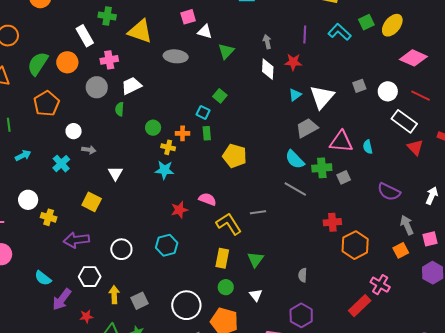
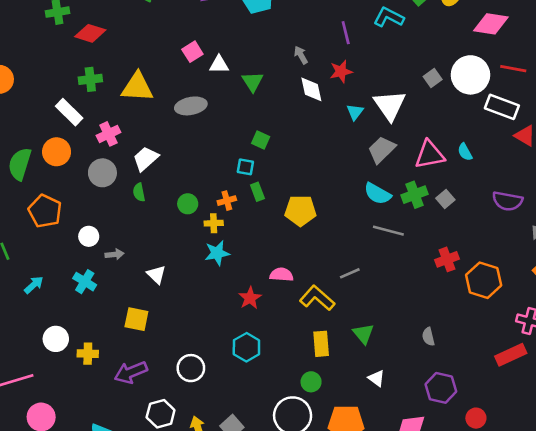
white circle: (388, 91) -> (470, 75), size x1.5
green circle: (226, 287) -> (311, 382), moved
red rectangle: (360, 306) -> (511, 355), turned 35

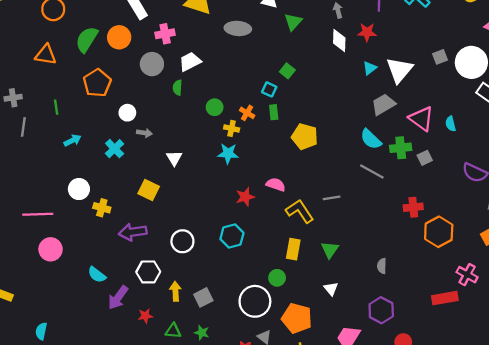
pink triangle: (430, 155) -> (421, 119), turned 32
orange cross: (227, 201) -> (247, 113), turned 32

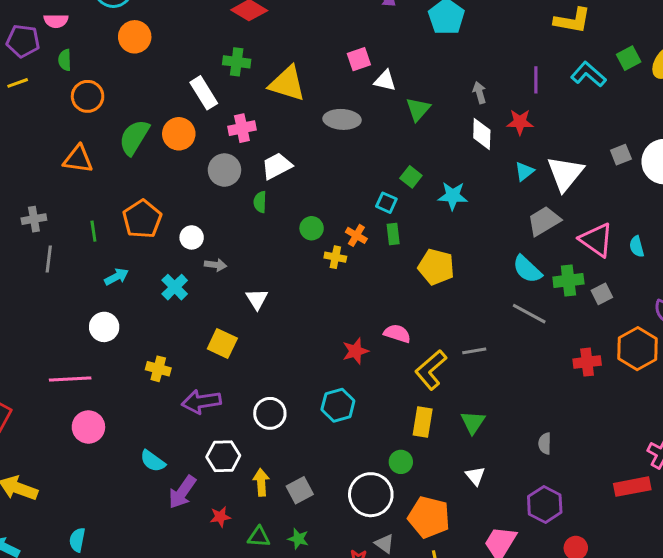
orange pentagon: (97, 83) -> (142, 219), moved
cyan star: (228, 153) -> (453, 196), moved
white circle: (79, 189) -> (104, 327), moved
yellow L-shape: (300, 211) -> (431, 370), turned -96
orange hexagon: (439, 232) -> (638, 349), moved

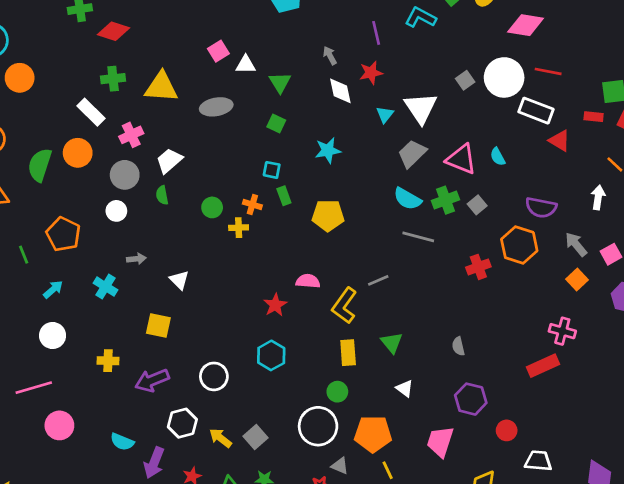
green square: (411, 177) -> (276, 123), moved
white circle: (192, 237) -> (116, 211), moved
yellow arrow: (261, 482) -> (220, 438), turned -35

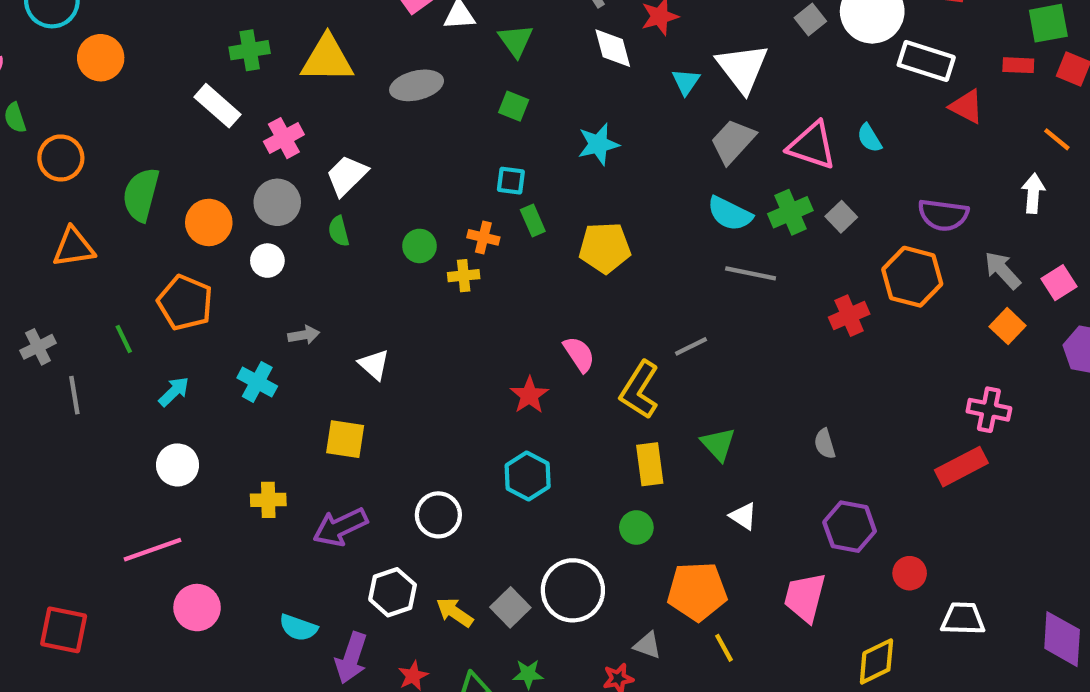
orange circle: (78, 153) -> (209, 222), moved
pink semicircle: (308, 281) -> (579, 354), turned 55
white circle: (318, 426) -> (573, 590), moved

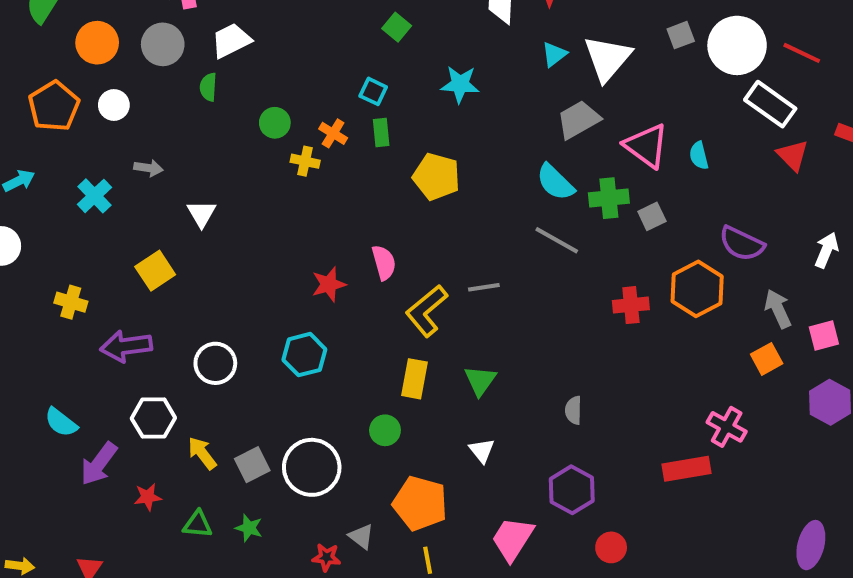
white circle: (267, 261) -> (114, 105), moved
yellow square: (345, 439) -> (155, 271), turned 30

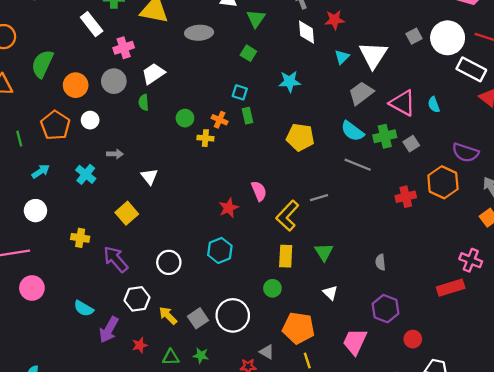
yellow pentagon: (436, 177) -> (300, 137), moved
purple arrow: (126, 346) -> (116, 259), turned 64

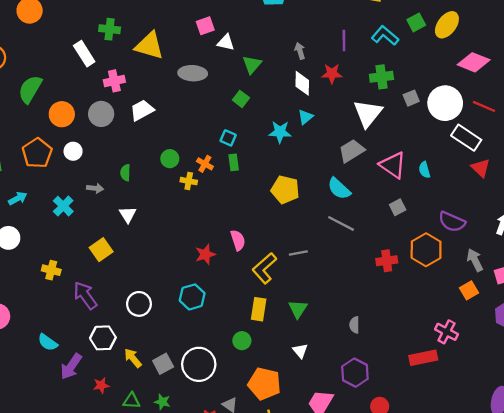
cyan triangle: (342, 57) -> (305, 117), moved
green semicircle: (144, 102) -> (125, 173), moved
green cross: (385, 136) -> (381, 77), moved

